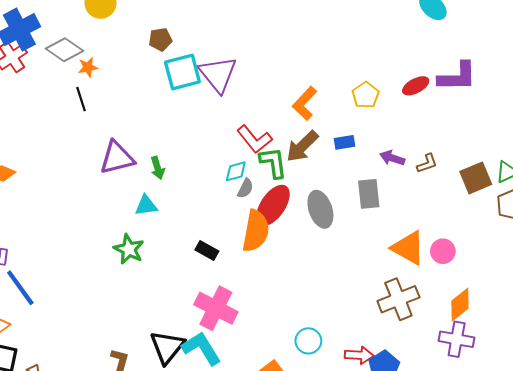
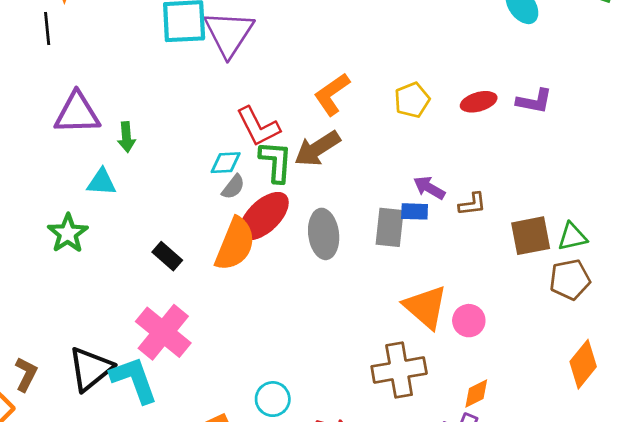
purple L-shape: (457, 77) -> (534, 101), size x0.7
blue rectangle: (344, 142) -> (415, 211), moved
orange diamond: (460, 305) -> (476, 394), size x0.7

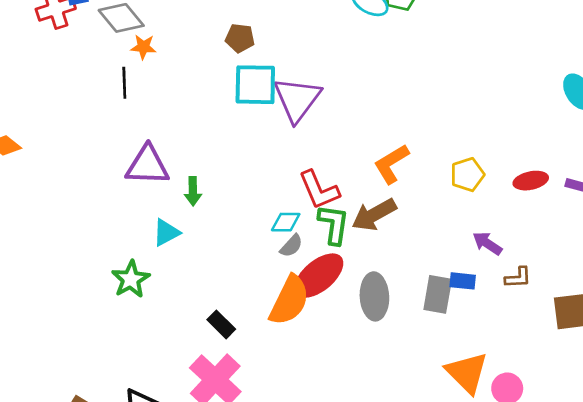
cyan triangle: (102, 182) -> (166, 233), turned -36
purple arrow: (429, 188) -> (487, 243), moved
black rectangle: (167, 256) -> (221, 324), moved

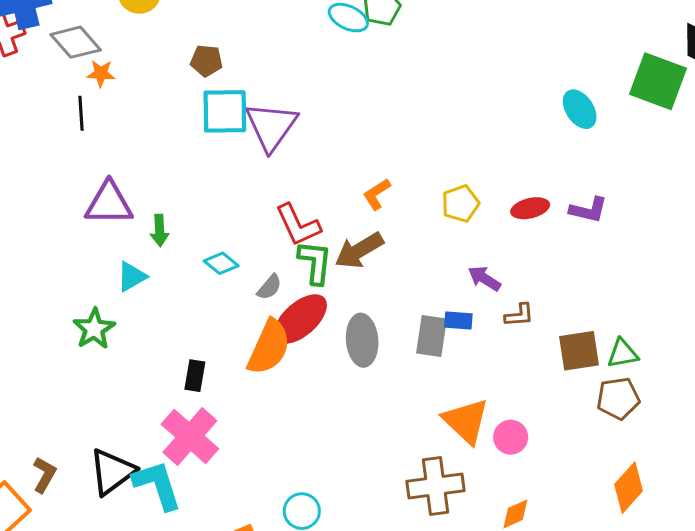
orange L-shape: (391, 164) -> (377, 194), size x0.7
cyan diamond: (286, 222) -> (221, 263), moved, turned 40
black rectangle: (221, 324) -> (195, 376), turned 56

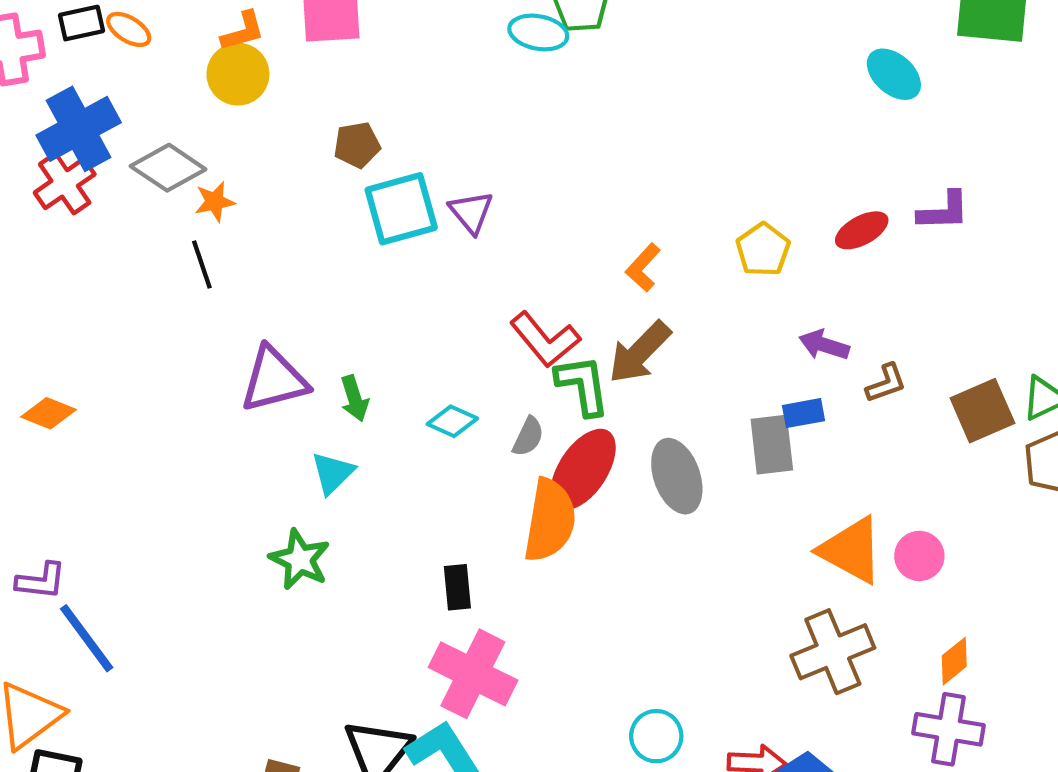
purple triangle: (271, 126) -> (471, 212), size x0.6

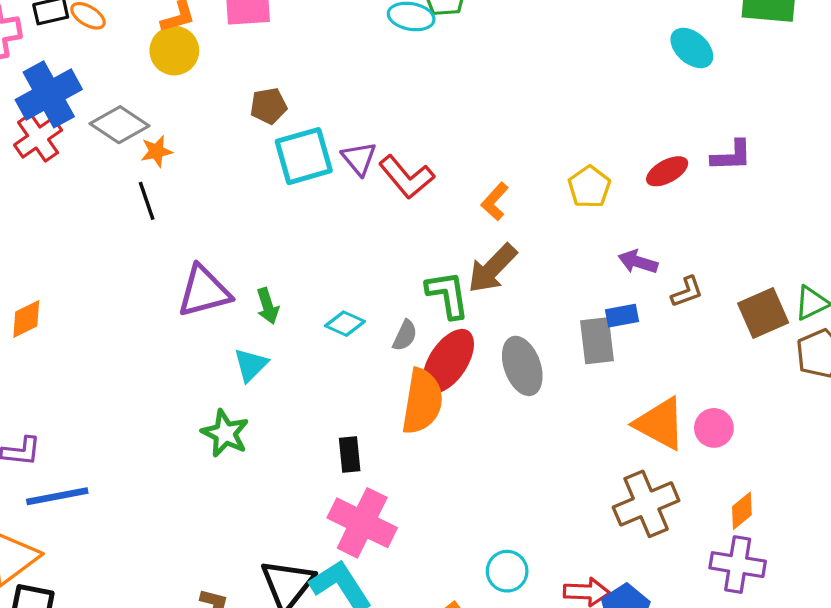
red L-shape: (545, 340) -> (406, 177), moved
orange diamond: (49, 413) -> (26, 319), turned -48
blue line: (87, 638) -> (57, 496), turned -64

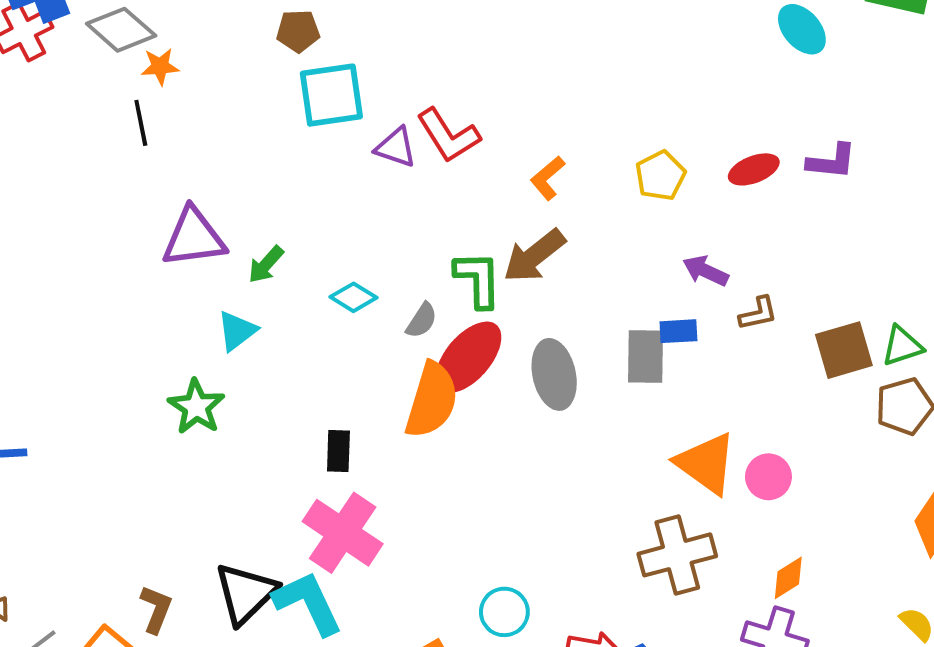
purple triangle: (359, 159) -> (396, 147), moved, turned -39
green arrow: (268, 306) -> (266, 265), turned 52

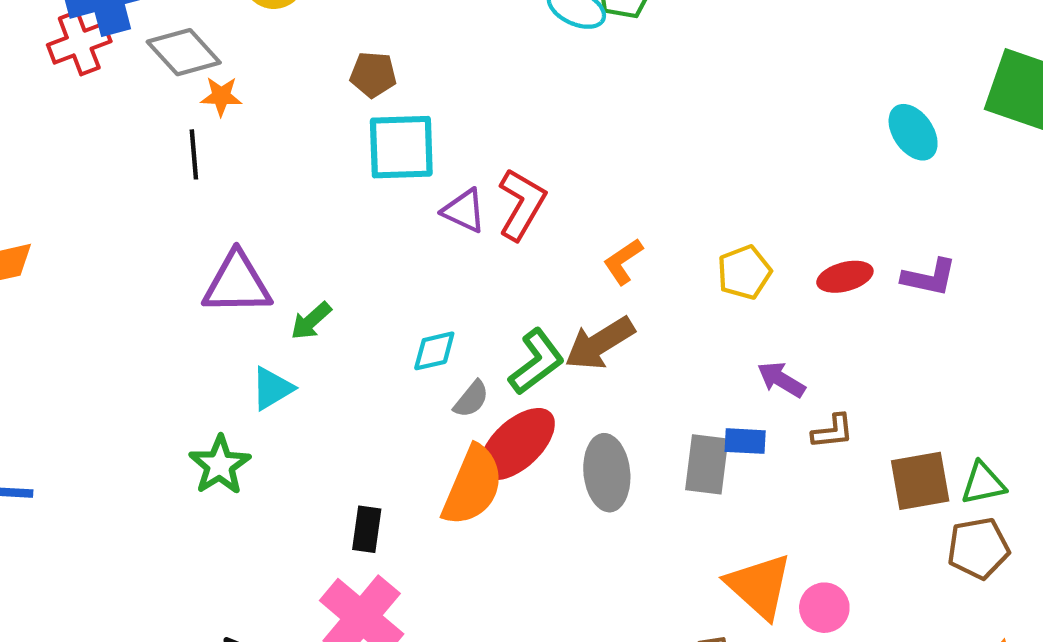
red L-shape: (448, 136) -> (522, 204), turned -124
green L-shape: (478, 279) -> (536, 362), turned 48
cyan diamond: (353, 297) -> (434, 351), moved, turned -51

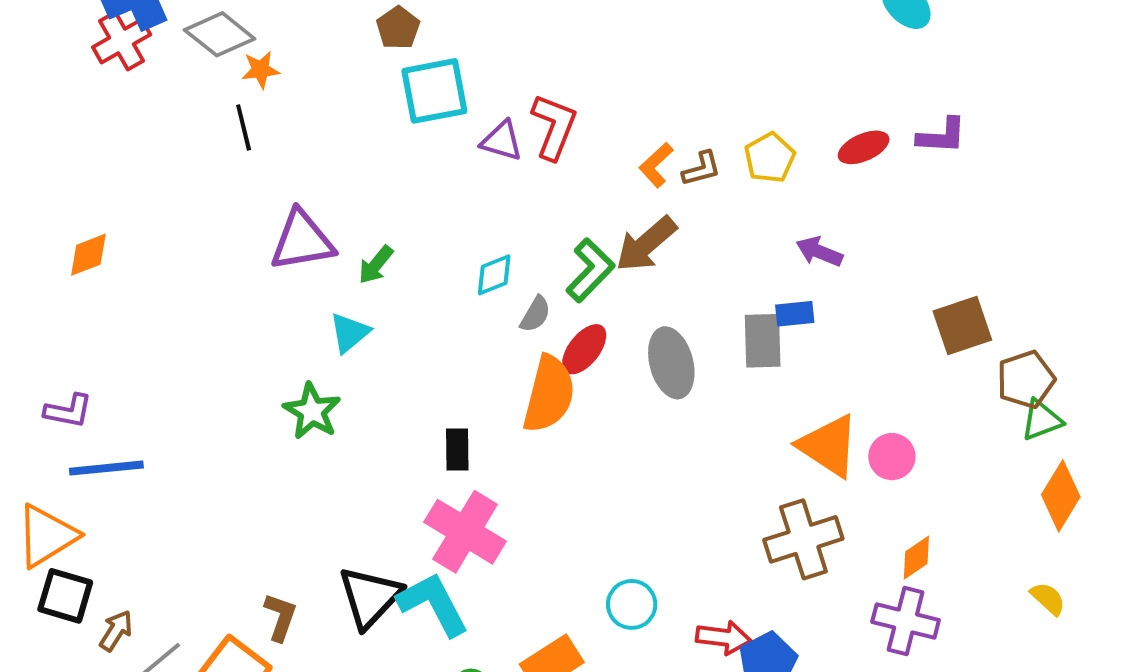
brown pentagon: (373, 75) -> (398, 28), turned -30
brown L-shape: (833, 431) -> (701, 169), moved
red ellipse: (517, 444) -> (584, 349), size x0.7
green triangle: (983, 483) -> (1042, 420), moved

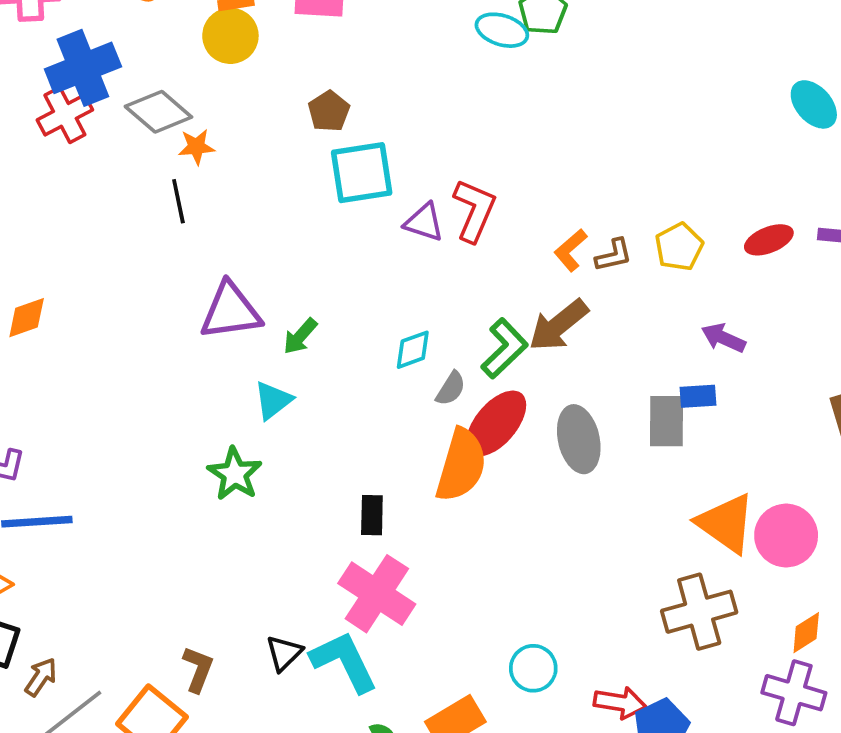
red ellipse: (584, 349) -> (496, 423), size x1.4
pink circle: (892, 457) -> (786, 536), size x1.4
black triangle: (370, 597) -> (284, 653), size x0.6

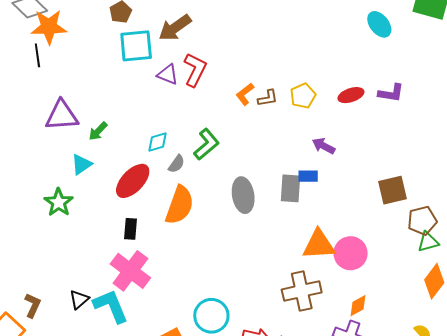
orange star: (196, 147) -> (49, 27), size x1.8
brown arrow: (558, 325) -> (175, 28), moved
red ellipse: (496, 423) -> (133, 181), moved
orange triangle: (726, 523) -> (319, 245), turned -42
cyan circle: (533, 668) -> (211, 316), size x1.4

